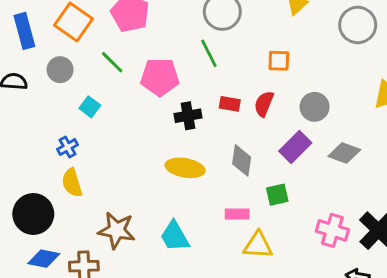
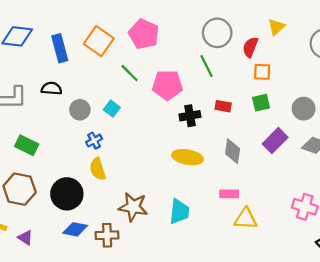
gray circle: (60, 70) -> (80, 110), moved
red semicircle: (264, 104) -> (250, 47), moved
gray circle: (315, 107) -> (304, 109), moved
green square: (277, 195) -> (261, 103), moved
cyan trapezoid: (175, 236) -> (179, 212), turned -144

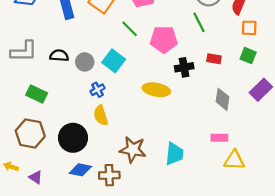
black semicircle: (51, 88) -> (59, 56), moved
green square: (261, 103) -> (248, 56), turned 35
cyan square: (112, 109) -> (114, 61), size x1.5
yellow ellipse: (188, 157) -> (156, 90), moved

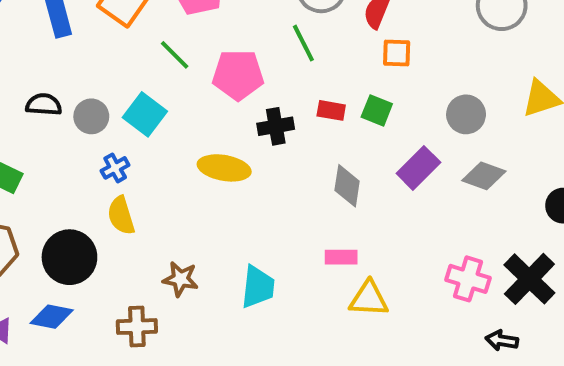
green square: (248, 56) -> (377, 110), moved
brown star: (133, 150) -> (181, 279), size x0.7
blue diamond: (80, 170) -> (52, 317), moved

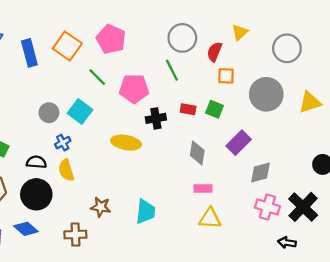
black semicircle: (44, 104) -> (36, 162), moved
gray circle: (466, 114) -> (266, 94), moved, size x1.5
gray diamond: (484, 176) -> (261, 172), moved, turned -35
pink rectangle: (341, 257) -> (203, 189), moved
blue diamond: (52, 317) -> (26, 229), turned 30

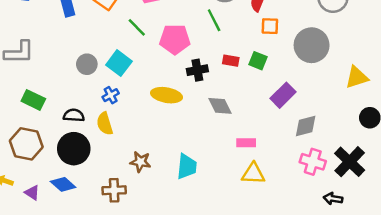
yellow triangle: (310, 102) -> (357, 77), moved
blue cross: (63, 143) -> (111, 95), moved
gray diamond: (197, 153) -> (220, 106), moved, turned -35

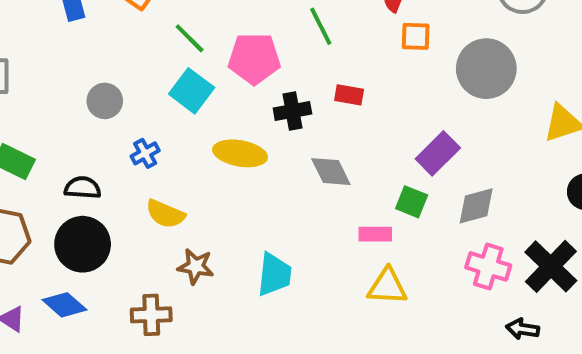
green square: (258, 61) -> (412, 202), moved
cyan square: (119, 63) -> (192, 91), moved
yellow semicircle: (105, 124) -> (165, 214), moved, turned -50

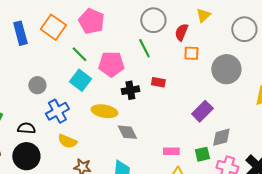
blue cross: (145, 153) -> (57, 111), size x1.6
gray diamond: (331, 172) -> (127, 132), moved
green square: (412, 202) -> (202, 154), moved, turned -35

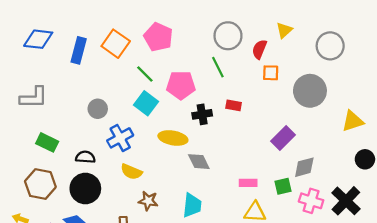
blue rectangle: (20, 33) -> (79, 50), turned 30

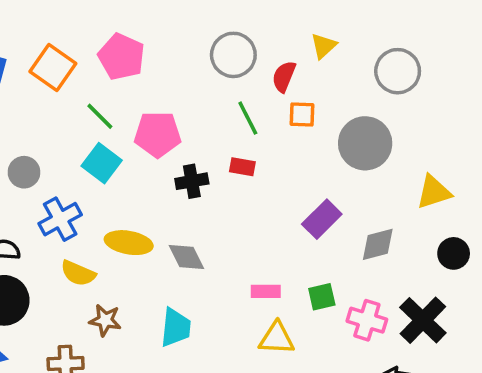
green line: (218, 67) -> (248, 118), moved
yellow ellipse: (173, 138) -> (129, 243), moved
gray diamond: (304, 167) -> (378, 244), moved

